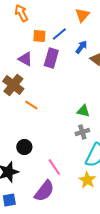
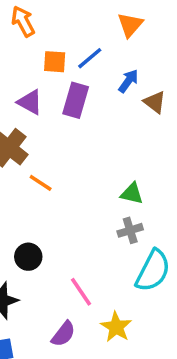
yellow star: (87, 180) -> (116, 327), moved
purple semicircle: (44, 191) -> (63, 334), size x0.7

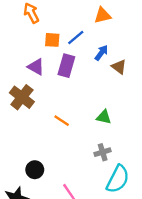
orange triangle: (130, 25) -> (103, 15), turned 36
orange line: (41, 183) -> (62, 121), moved
green triangle: (132, 193) -> (104, 117), moved

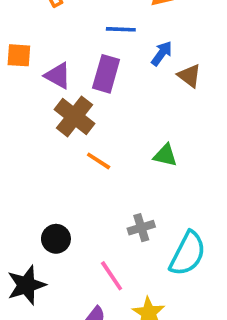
blue line: (76, 38) -> (121, 29), turned 42
orange square: (52, 40) -> (19, 55), moved
brown cross: (22, 97) -> (75, 116), moved
gray cross: (103, 152) -> (141, 228), moved

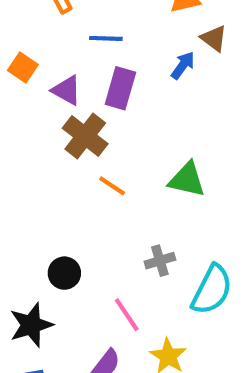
blue line: (121, 29) -> (106, 38), moved
orange square: (19, 55) -> (23, 67), turned 30
brown triangle: (189, 76) -> (214, 38), moved
green triangle: (165, 155) -> (187, 180), size x1.4

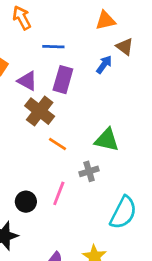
gray cross: (160, 261) -> (89, 171), moved
pink line: (127, 315) -> (59, 193), moved, turned 55

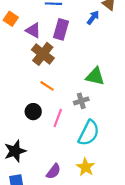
orange line: (57, 144) -> (47, 86), moved
black circle: (26, 202) -> (33, 112), moved
cyan semicircle: (123, 213) -> (89, 133), moved

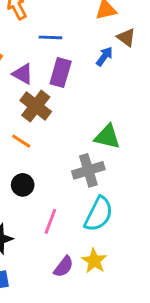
orange line: (47, 86) -> (21, 141), moved
gray cross: (81, 101) -> (88, 170), size x1.5
pink line: (58, 118) -> (50, 221), moved
purple semicircle: (53, 171) -> (64, 267), moved

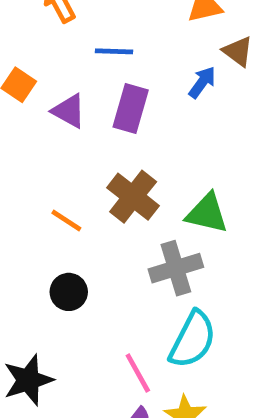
brown cross: (36, 106) -> (133, 197), moved
pink line: (50, 221) -> (138, 373), moved, turned -50

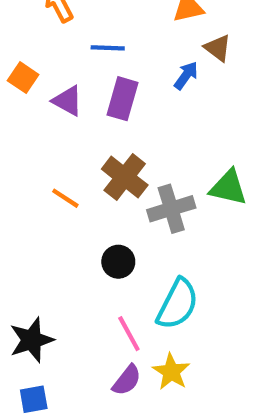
green triangle: (207, 213) -> (228, 188), moved
gray cross: (176, 268) -> (171, 209), moved
black circle: (69, 292) -> (118, 262), moved

